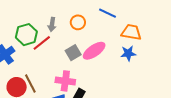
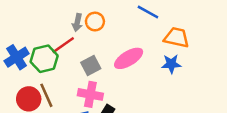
orange circle: (78, 22) -> (95, 22), moved
green hexagon: (26, 35) -> (44, 59), moved
gray square: (73, 53) -> (91, 66), moved

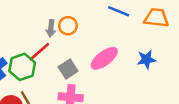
orange trapezoid: (177, 37) -> (156, 18), moved

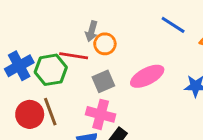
orange circle: (68, 26) -> (105, 44), moved
red line: (39, 52) -> (74, 56), turned 40

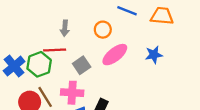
orange circle: (105, 44) -> (103, 30), moved
pink cross: (101, 114) -> (72, 93), moved

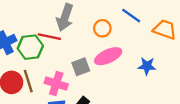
gray arrow: (65, 28) -> (65, 17), size x1.6
gray square: (82, 65) -> (81, 67), moved

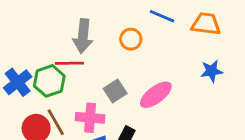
pink ellipse: (108, 56) -> (156, 95), moved
blue star: (147, 66) -> (212, 71), moved

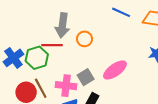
orange circle: (131, 39) -> (84, 39), moved
gray square: (115, 91) -> (86, 77), moved

